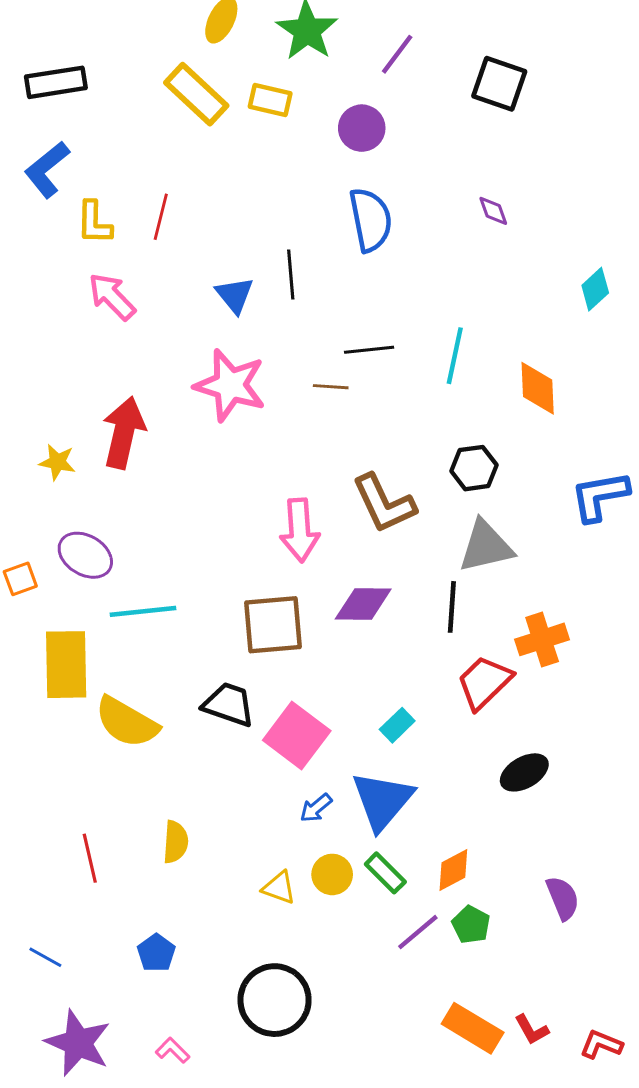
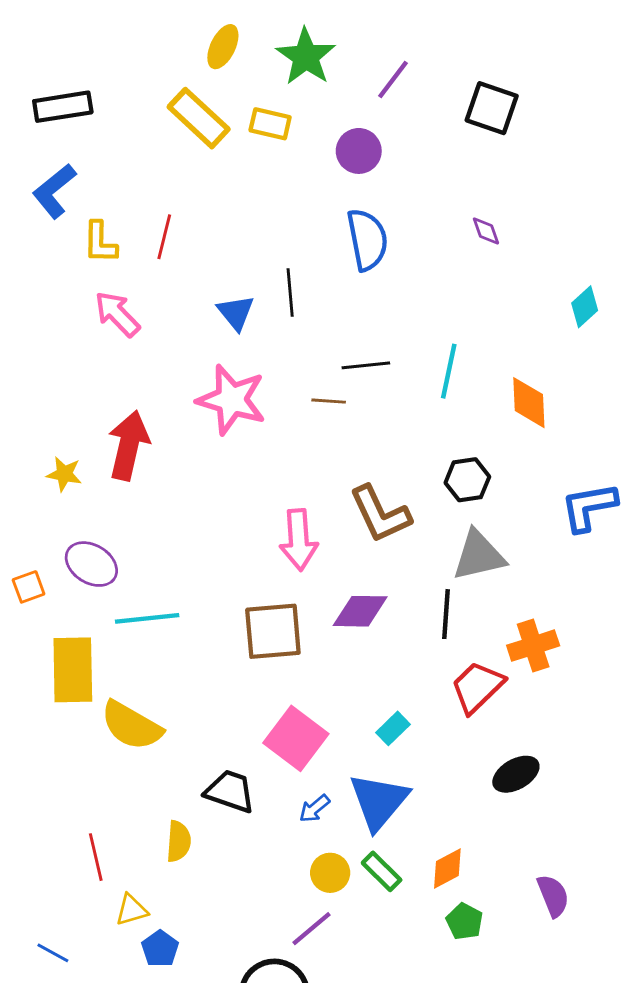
black trapezoid: (229, 704) -> (230, 791), moved
yellow triangle: (279, 888) -> (131, 910), moved, turned -36
purple line: (418, 932) -> (312, 929), moved

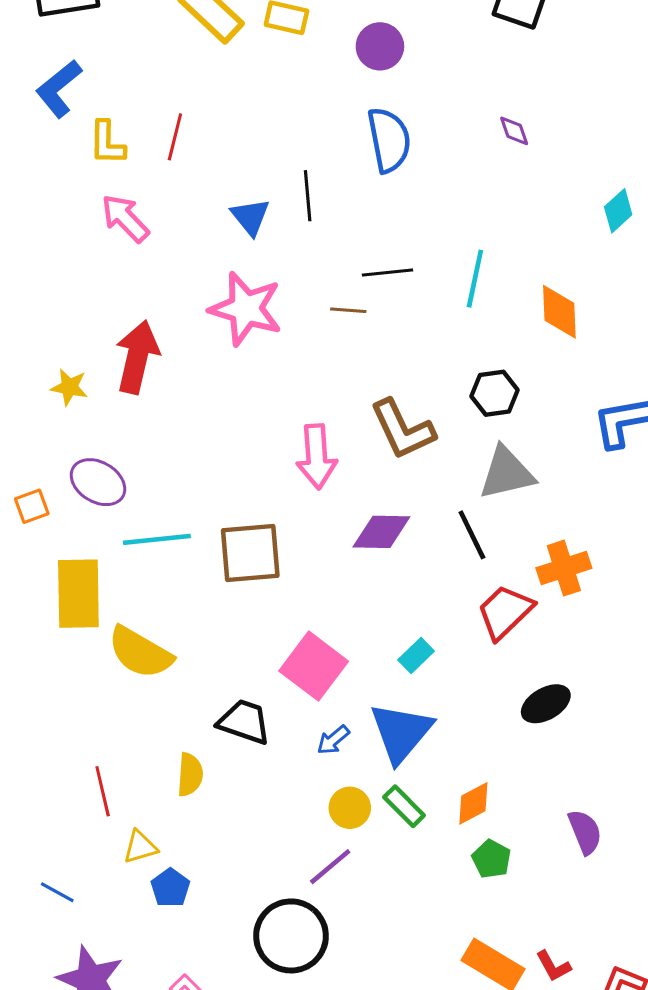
black line: (446, 614) -> (472, 535), turned -30
brown square: (273, 631) -> (250, 553), moved

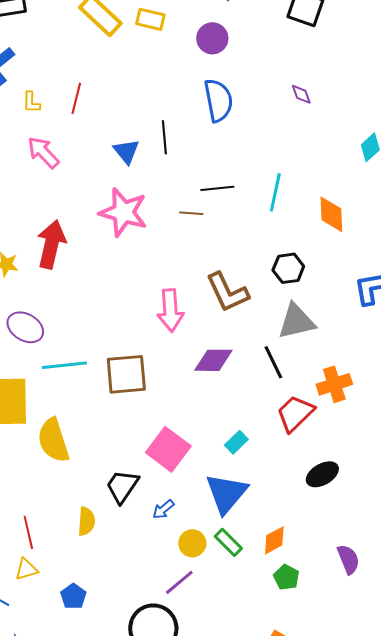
yellow L-shape: (107, 143) -> (31, 102), size x0.7
yellow semicircle: (140, 652) -> (53, 440), turned 42
black trapezoid: (244, 722) -> (122, 486), turned -75
blue arrow: (333, 740) -> (163, 509), moved
yellow triangle: (140, 847) -> (26, 569), moved

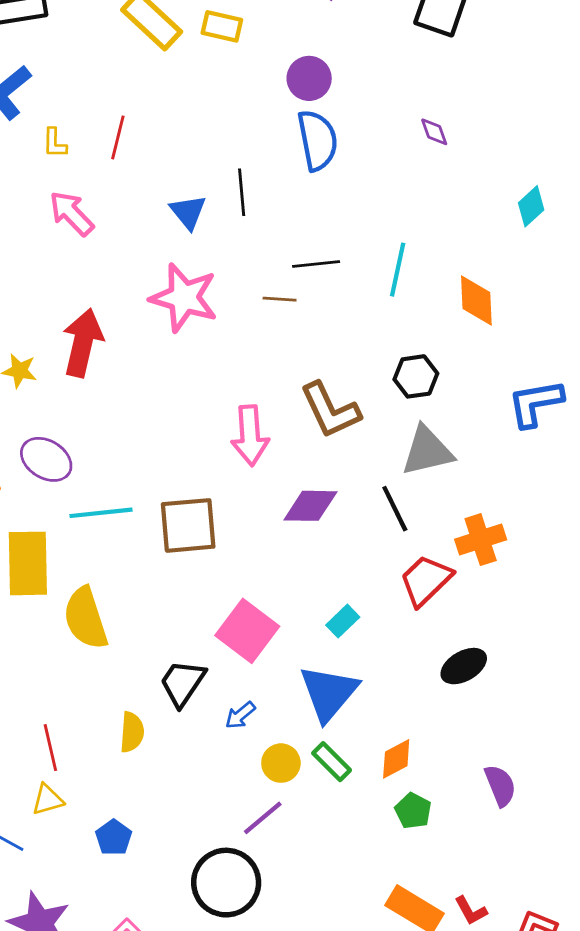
purple circle: (212, 38) -> (309, 78), moved

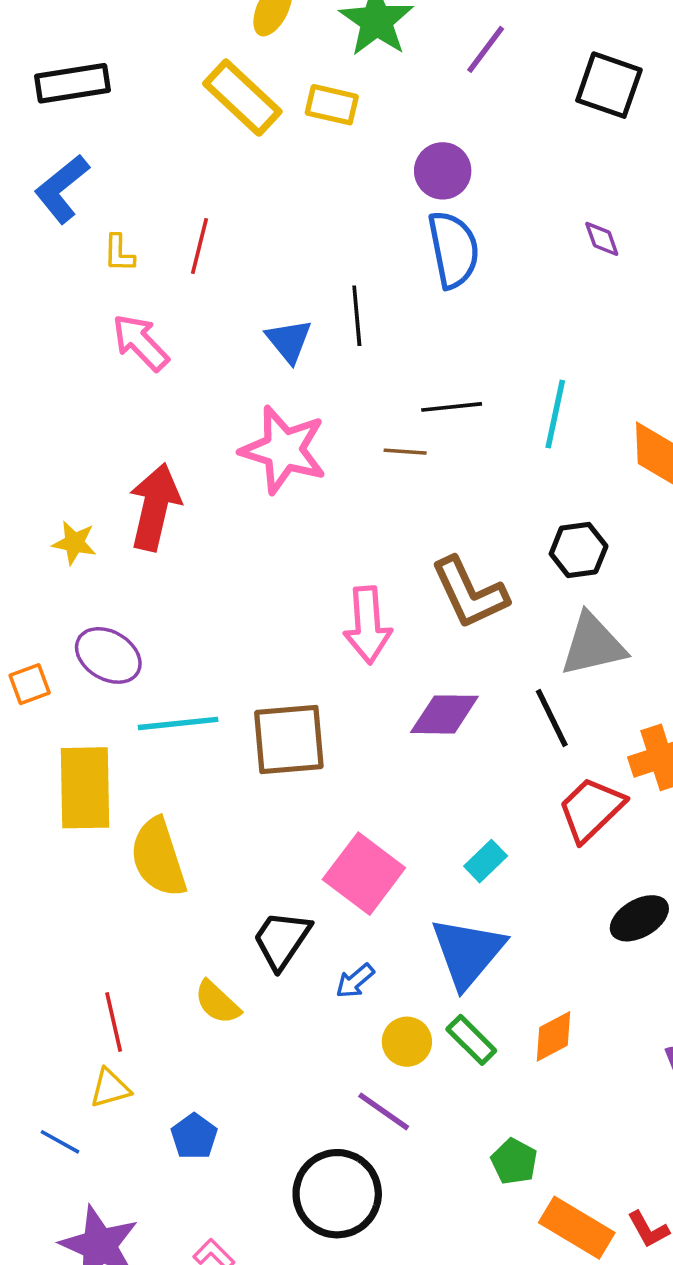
yellow semicircle: (132, 732) -> (217, 1002), turned 129
green pentagon: (413, 811) -> (514, 1161), moved
purple line: (263, 818) -> (384, 1111), turned 75

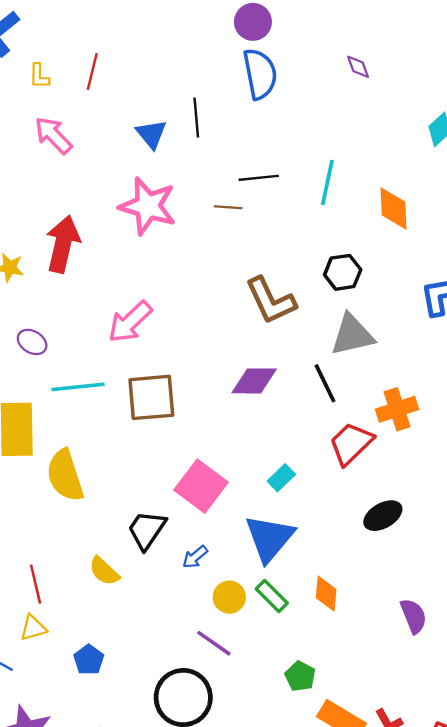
pink arrow: (368, 625) -> (130, 322), moved, turned 51
purple ellipse: (108, 655) -> (32, 342), size x0.7
orange diamond: (554, 1036) -> (326, 594), turned -57

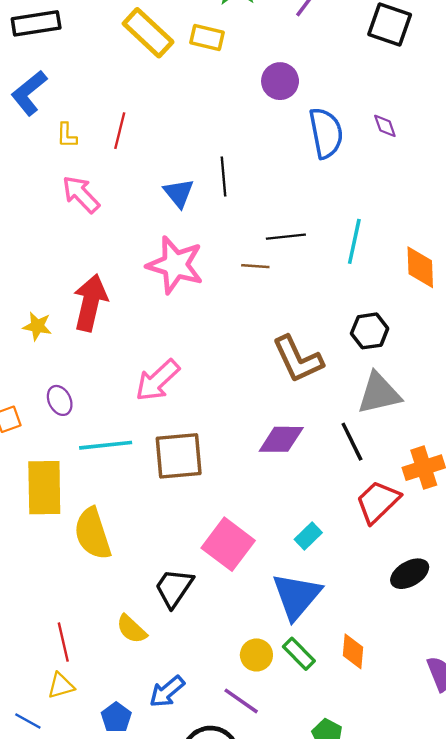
blue semicircle: (260, 74) -> (326, 133), moved
purple ellipse: (32, 342) -> (60, 400), turned 32
blue arrow: (195, 557) -> (167, 692), moved, size x1.4

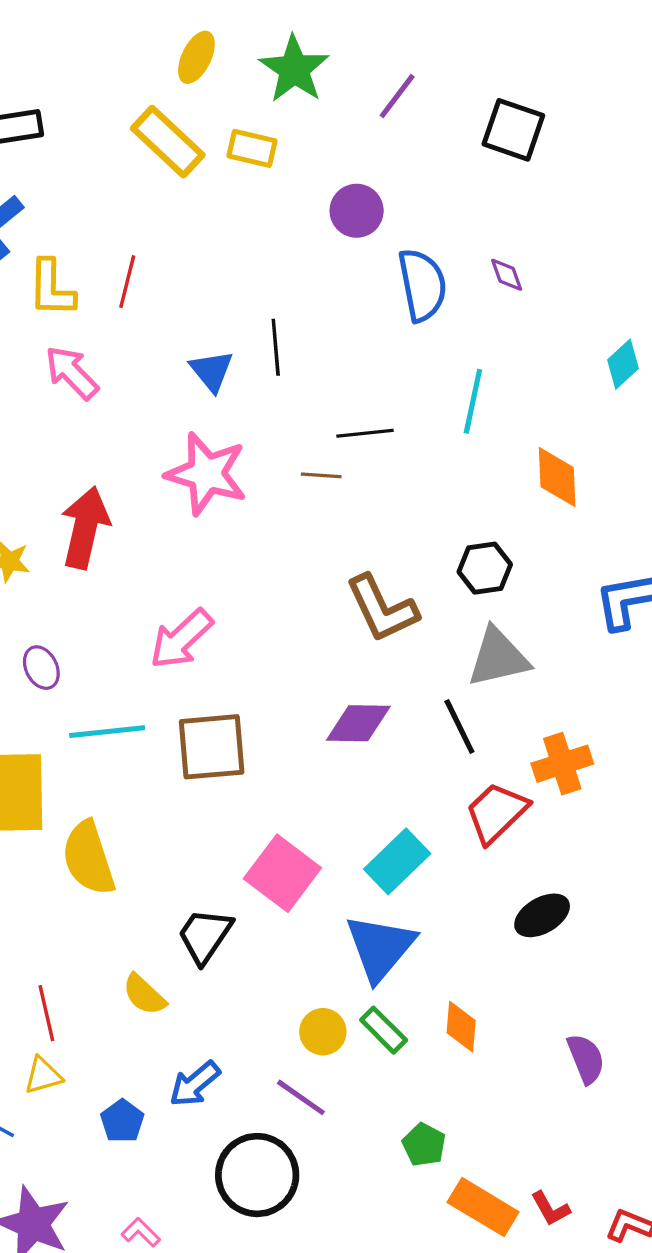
yellow L-shape: (67, 135) -> (51, 288), size x1.6
cyan line: (354, 241) -> (473, 401), moved
cyan rectangle: (308, 536) -> (397, 861), size x1.6

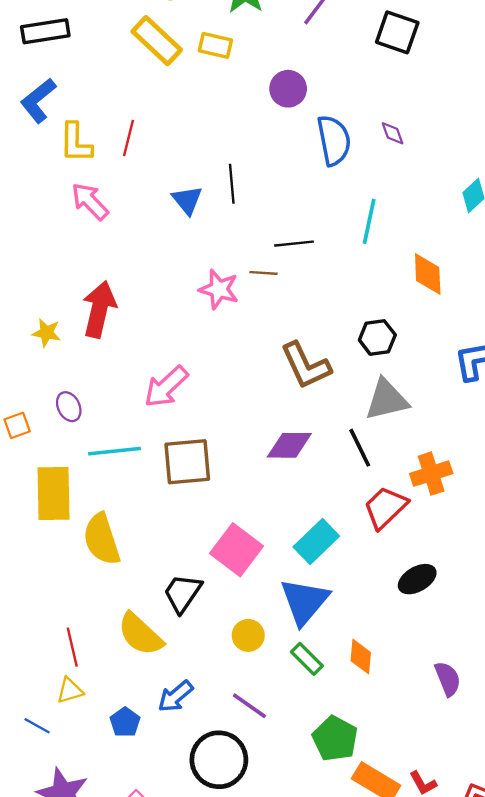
pink star: (207, 474) -> (219, 289), moved, size x0.7
yellow semicircle: (144, 995) -> (140, 634), size x1.5
yellow circle: (323, 1032) -> (248, 635), moved
green pentagon: (424, 1145) -> (335, 739), size x1.5

